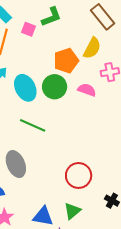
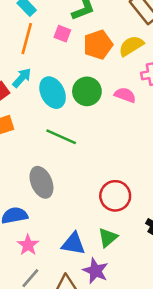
pink square: (28, 29) -> (62, 34), moved
yellow semicircle: (92, 48) -> (131, 46), turned -150
orange pentagon: (66, 61) -> (98, 45), moved

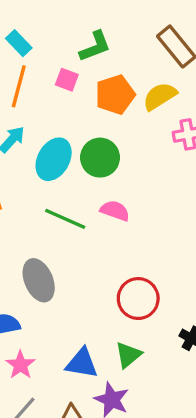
cyan ellipse: (53, 93) -> (54, 159), turned 56
pink semicircle: (125, 95) -> (115, 211), moved

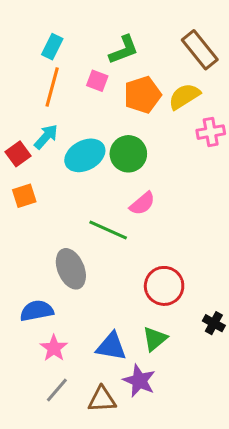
cyan rectangle: (19, 43) -> (52, 47), turned 70
cyan ellipse: (54, 159) -> (85, 155), turned 33
pink semicircle: (115, 211) -> (142, 204), turned 120
green line: (65, 219) -> (108, 230), moved

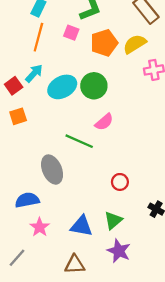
red circle: (164, 286) -> (120, 182), size x0.6
purple star: (139, 381) -> (119, 251), moved
gray line: (57, 390) -> (17, 258), moved

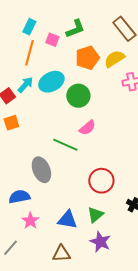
pink square: (71, 33) -> (52, 40), moved
cyan ellipse: (62, 87) -> (51, 82), moved
red circle: (120, 182) -> (101, 181), size x1.6

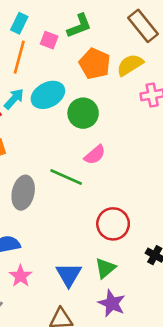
orange pentagon: (87, 58) -> (95, 64), turned -30
gray ellipse: (41, 170) -> (23, 193), moved, turned 35
blue triangle: (67, 220) -> (69, 275), turned 50

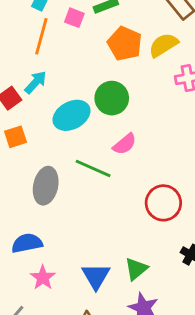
cyan ellipse: (48, 95) -> (72, 115), moved
red circle: (113, 224) -> (163, 203), moved

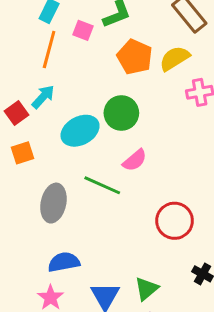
blue semicircle: (27, 243) -> (64, 262), moved

